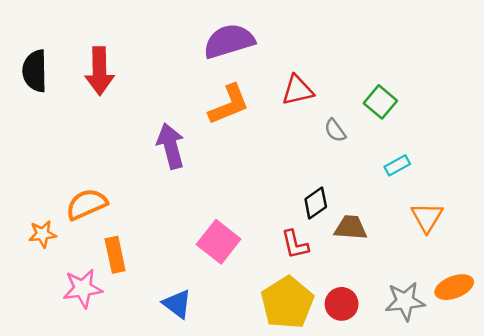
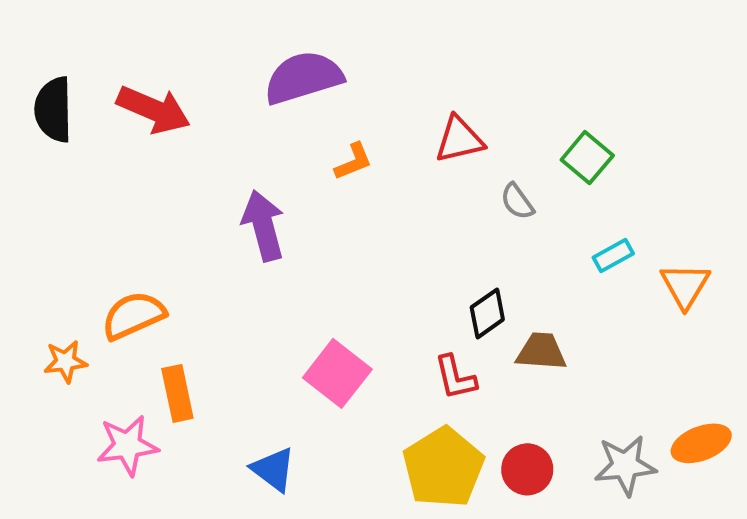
purple semicircle: (229, 41) -> (303, 78), moved
red arrow: (100, 71) -> (153, 110), turned -66
orange L-shape: (229, 105) -> (353, 162), size x0.6
orange triangle: (427, 217) -> (685, 285), moved

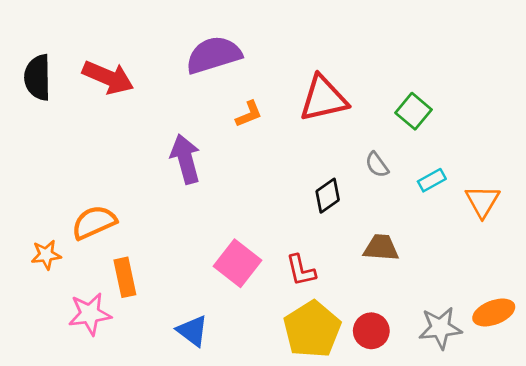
red triangle: (459, 140) -> (323, 99), size x1.4
gray semicircle: (517, 202) -> (377, 165), moved
black diamond: (487, 313) -> (328, 196), moved
red L-shape: (455, 377) -> (301, 270), moved

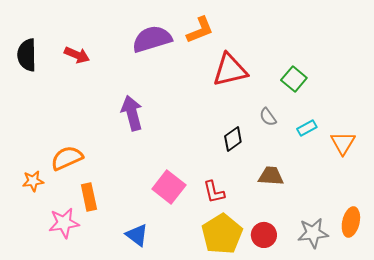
red arrow: (108, 77) -> (77, 55), size x0.7
orange L-shape: (249, 114) -> (200, 30), moved, size x1.4
orange ellipse: (494, 312) -> (351, 222), turned -56

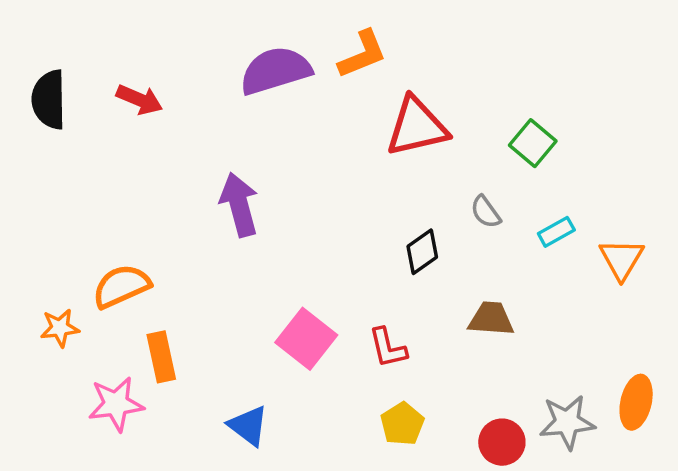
yellow pentagon: (222, 234) -> (402, 424), size x0.6
red circle: (264, 235) -> (502, 442), moved

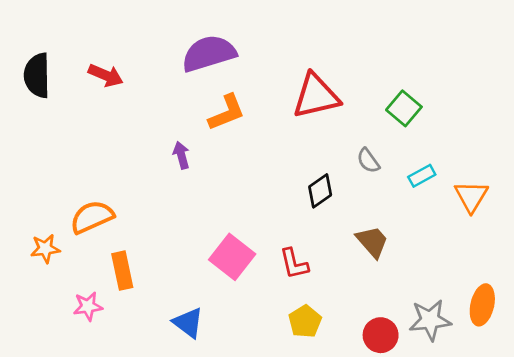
orange L-shape: (362, 54) -> (227, 113), moved
purple arrow: (239, 205) -> (181, 155), size x0.6
brown trapezoid: (491, 319) -> (372, 242), turned 45
pink star: (116, 404) -> (88, 306), size x0.7

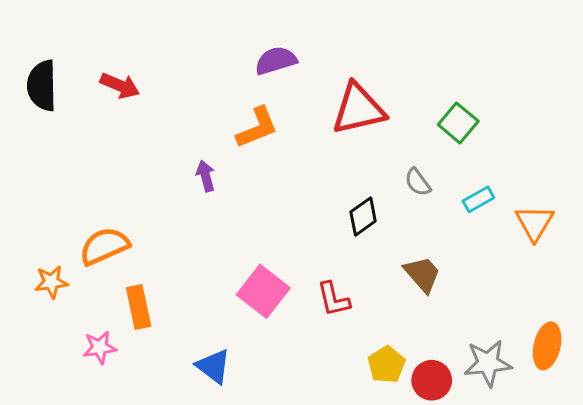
purple semicircle: (209, 53) -> (276, 61), moved, size x0.7
yellow pentagon: (305, 321) -> (386, 365), moved

